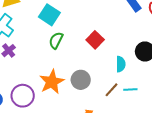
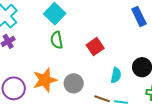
green semicircle: (56, 40) -> (57, 40), turned -48
brown line: (111, 90) -> (102, 99), turned 56

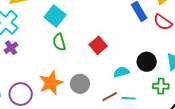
cyan semicircle: (116, 75) -> (121, 72), turned -112
brown line: (102, 99) -> (110, 97), turned -42

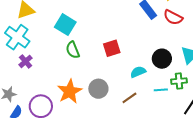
red square: (98, 45) -> (112, 48), turned 30
cyan line: (129, 98) -> (161, 90), moved

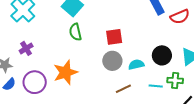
red semicircle: (173, 17) -> (180, 17), turned -60
purple cross: (26, 61) -> (26, 48), moved
gray circle: (98, 89) -> (112, 61), moved

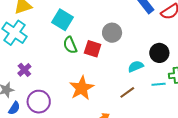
red square: (114, 37) -> (93, 49), moved, turned 36
gray circle: (112, 61) -> (112, 33), moved
orange star: (65, 72) -> (82, 88), moved

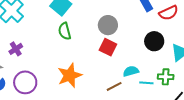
red square: (93, 49) -> (108, 47), moved
black circle: (159, 53) -> (154, 41), moved
cyan semicircle: (136, 66) -> (131, 71), moved

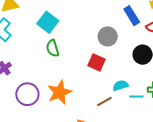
gray circle: (108, 25) -> (108, 36), moved
purple circle: (25, 82) -> (27, 94), moved

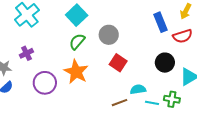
gray circle: (108, 36) -> (109, 35), moved
green semicircle: (53, 48) -> (77, 42), turned 48
orange star: (59, 92) -> (76, 72), moved, turned -30

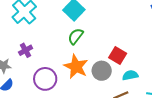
gray circle: (109, 35) -> (102, 71), moved
cyan semicircle: (138, 89) -> (130, 75), moved

